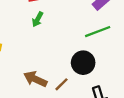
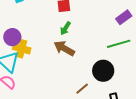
brown arrow: (35, 79) -> (64, 48), moved

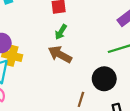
brown line: (82, 89) -> (81, 99), turned -32

